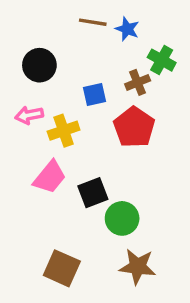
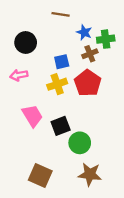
blue star: (127, 29) -> (84, 32), moved
green cross: (162, 60) -> (106, 39), turned -36
yellow cross: (64, 131) -> (57, 84), moved
pink trapezoid: (50, 177) -> (32, 116), turned -70

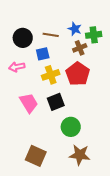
brown line: (61, 14) -> (51, 35), moved
blue square: (62, 62) -> (43, 54), moved
black square: (61, 126) -> (56, 102), moved

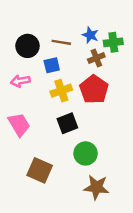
pink trapezoid: (29, 103) -> (19, 124), moved
brown square: (36, 156) -> (40, 170), moved

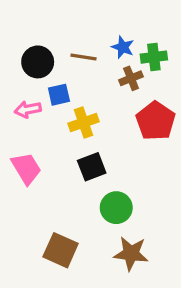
blue square: (52, 65) -> (59, 95), moved
red pentagon: (94, 89) -> (156, 121), moved
brown square: (40, 170) -> (61, 250), moved

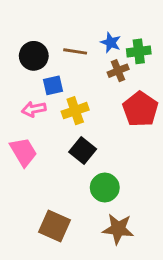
pink arrow: (28, 109) -> (34, 109), moved
black square: (92, 167) -> (83, 151), turned -30

